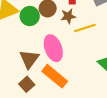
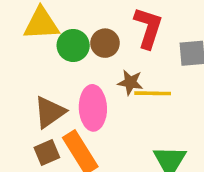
brown star: (68, 16) -> (130, 82), moved
brown square: (27, 84) -> (47, 152), moved

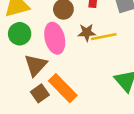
green circle: (73, 45) -> (20, 34), moved
pink ellipse: (93, 108) -> (55, 38), moved

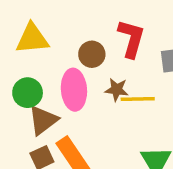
green circle: (20, 34) -> (28, 93), moved

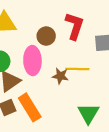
brown star: (117, 90) -> (60, 76), moved

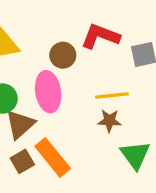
red L-shape: (75, 26) -> (100, 36), turned -80
brown star: (60, 76) -> (109, 121), moved

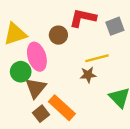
pink ellipse: (48, 92) -> (37, 57), moved
brown star: (109, 121) -> (88, 75), moved

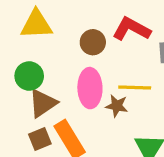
pink ellipse: (37, 57) -> (90, 88), moved

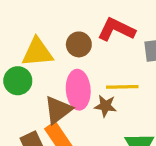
yellow triangle: (36, 24) -> (37, 52), moved
brown triangle: (43, 103) -> (58, 110), moved

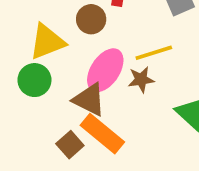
pink ellipse: (78, 90) -> (105, 70), turned 54
brown triangle: (58, 110) -> (89, 100), turned -40

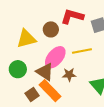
green circle: (34, 80) -> (18, 69), moved
brown star: (141, 80) -> (69, 75), moved

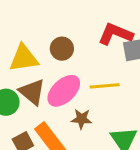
red L-shape: (72, 16) -> (115, 34), moved
brown triangle: (45, 72) -> (32, 92), moved

